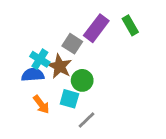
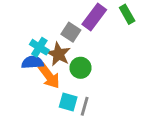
cyan square: (69, 99) -> (68, 102), moved
orange arrow: (41, 104) -> (49, 76), moved, size x1.4
gray line: (86, 120) -> (85, 106), turned -30

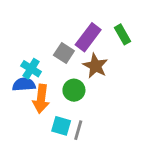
brown star: (59, 54) -> (95, 66), moved
orange arrow: (49, 76) -> (41, 99), turned 44

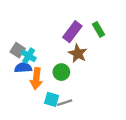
gray square: (64, 53) -> (18, 50), moved
gray line: (78, 130) -> (65, 103), turned 56

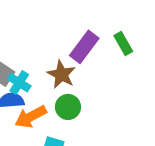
brown star: (78, 53) -> (61, 74), moved
orange arrow: (36, 79) -> (31, 117), turned 55

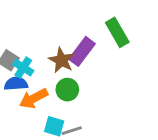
green rectangle: (123, 44) -> (117, 32), size x1.4
purple rectangle: (84, 47) -> (82, 51), moved

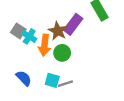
blue semicircle: (16, 84) -> (24, 78), moved, turned 49
orange arrow: (34, 98) -> (45, 45), moved, turned -55

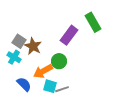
brown star: (58, 31) -> (33, 46), moved
cyan cross: (29, 36) -> (14, 57), moved
orange arrow: (45, 45) -> (43, 71), moved, turned 54

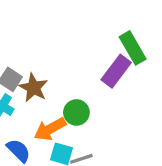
purple rectangle: (69, 35) -> (116, 71), moved

